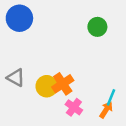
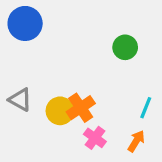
green circle: (97, 27) -> (125, 47), moved
cyan line: (111, 97) -> (146, 108), moved

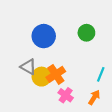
blue circle: (25, 23) -> (44, 36), moved
gray triangle: (20, 100) -> (28, 67), moved

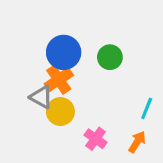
green circle: (86, 33) -> (110, 57), moved
orange cross: (56, 74) -> (59, 80), moved

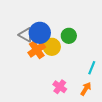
gray triangle: (41, 97) -> (26, 35), moved
yellow circle: (60, 112) -> (52, 47), moved

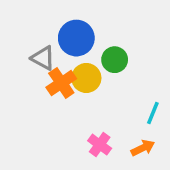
blue circle: (40, 33) -> (76, 38), moved
orange arrow: (86, 89) -> (143, 148), turned 32

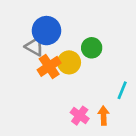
blue circle: (76, 38) -> (46, 31), moved
orange arrow: (143, 148) -> (104, 116), moved, turned -66

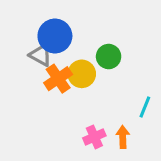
pink cross: (80, 116) -> (94, 137), turned 30

